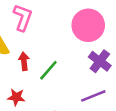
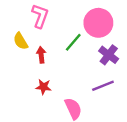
green line: (48, 70) -> (73, 42), moved
red star: (16, 97) -> (43, 87), moved

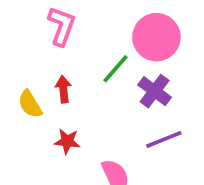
yellow semicircle: (21, 41) -> (30, 104), moved
purple cross: (109, 55) -> (155, 91), moved

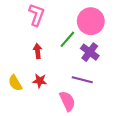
yellow semicircle: (30, 104) -> (15, 83), moved
purple line: (164, 139) -> (82, 80), moved, turned 36

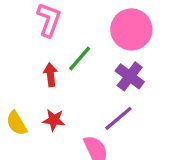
green line: (67, 39) -> (80, 59), moved
purple line: (82, 80) -> (118, 118), turned -54

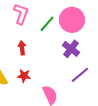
green line: (80, 59) -> (47, 24), moved
purple line: (118, 118) -> (80, 75), moved

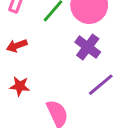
red arrow: (22, 48) -> (17, 46), turned -104

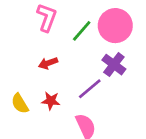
purple line: (101, 85) -> (90, 89), moved

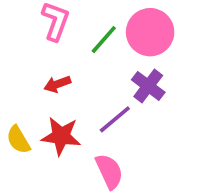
red star: (51, 101) -> (61, 136), size x1.5

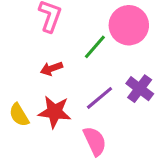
green line: (104, 40) -> (95, 47), moved
purple cross: (148, 86) -> (140, 89), moved

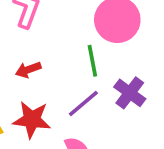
green line: (95, 47) -> (92, 61), moved, turned -52

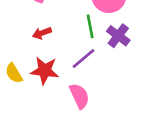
purple cross: (130, 93) -> (118, 36), moved

